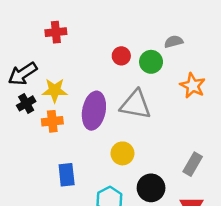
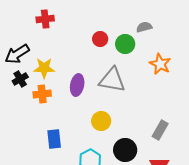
purple ellipse: (94, 111) -> (77, 85), size x0.7

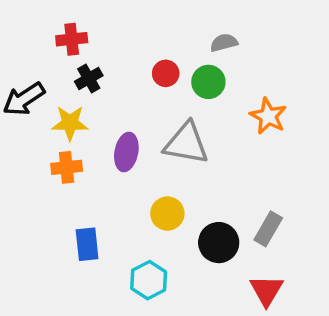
gray semicircle: (144, 27) -> (224, 43), moved
black cross: (20, 79) -> (89, 79), moved
black circle: (125, 150) -> (219, 243), moved

